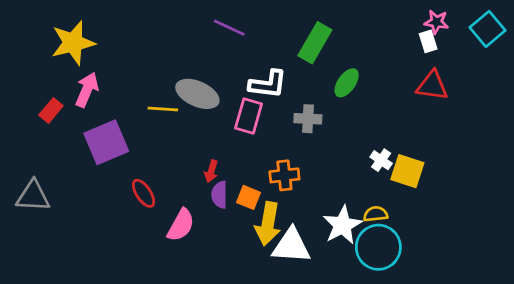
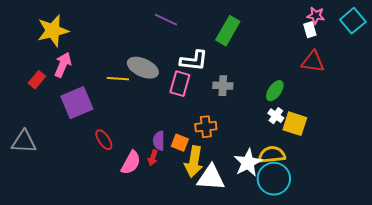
green ellipse: (347, 83) -> (275, 91), moved
red arrow: (211, 171) -> (153, 158), moved
yellow semicircle: (376, 214) -> (272, 155), size x1.5

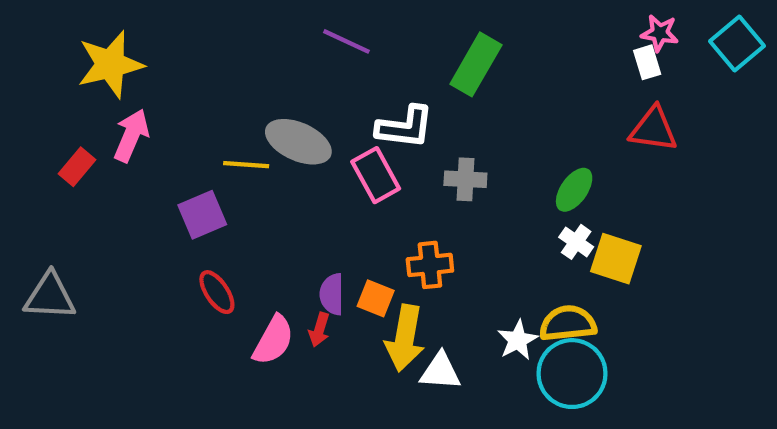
pink rectangle: (180, 84) -> (376, 175), turned -45
purple square: (77, 103) -> (202, 215), moved, size x0.7
white star: (248, 163) -> (518, 340), size x0.7
white triangle: (211, 178) -> (440, 371), size x0.7

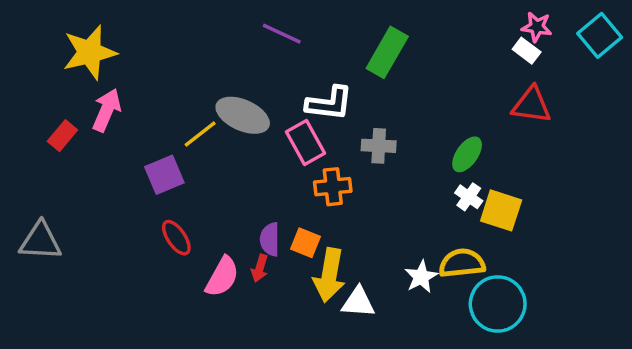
white rectangle: (647, 62) -> (527, 51), turned -36
yellow line: (246, 165) -> (200, 134), turned -42
orange cross: (430, 265) -> (333, 187), moved
cyan circle: (572, 374) -> (498, 304), moved

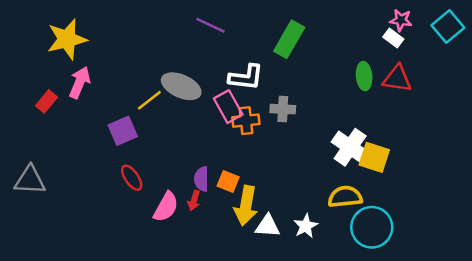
green ellipse: (467, 154) -> (364, 76), moved, turned -40
orange cross: (333, 187) -> (246, 121), moved
white cross: (469, 197) -> (350, 147), size x1.8
white star: (421, 277) -> (306, 226), moved

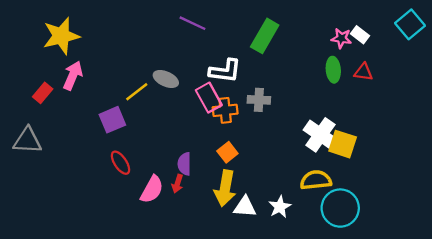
pink star: (401, 20) -> (341, 38), moved
red triangle: (397, 79) -> (363, 72), size x0.7
gray ellipse: (181, 86) -> (166, 79), size x0.7
gray triangle: (30, 180) -> (27, 141), moved
orange square: (228, 181) -> (227, 152), moved, turned 30

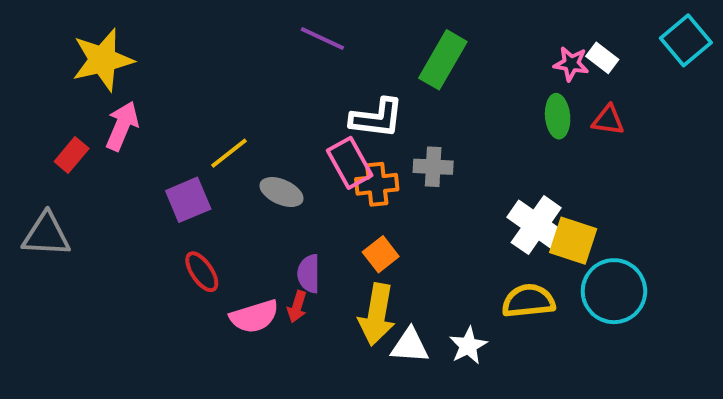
gray ellipse: (166, 79) -> (282, 192), moved
pink semicircle: (152, 189) -> (254, 316), turned 44
cyan circle: (340, 208) -> (614, 291), moved

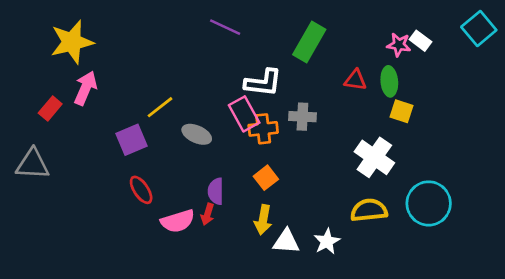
red triangle: (608, 120) -> (355, 80), moved
yellow square: (573, 241) -> (402, 111), moved, size x0.7
yellow arrow: (377, 314) -> (263, 220), size x0.7

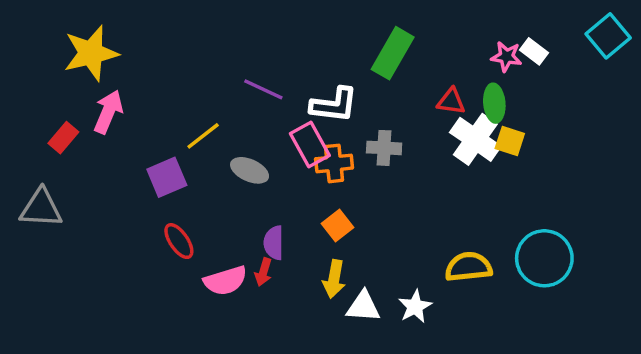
purple line: (225, 27) -> (263, 89), moved
white cross: (374, 157) -> (475, 139), moved

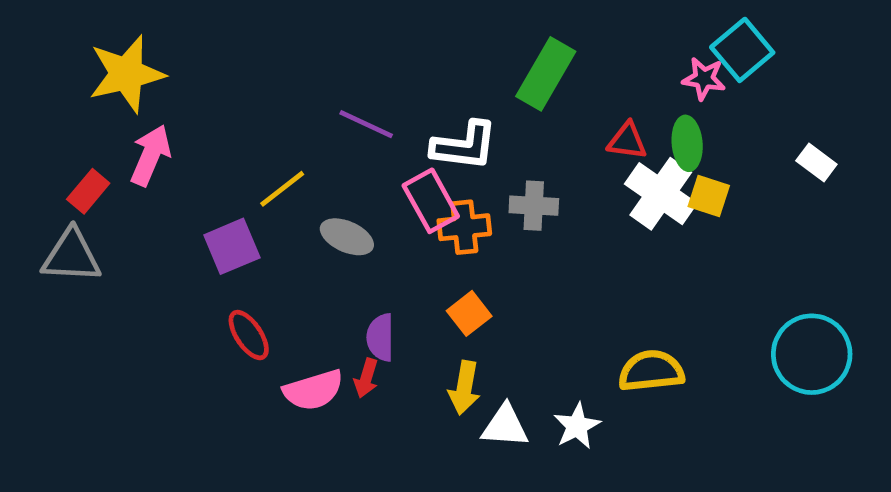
cyan square: (608, 36) -> (742, 50), moved
white rectangle: (534, 51) -> (816, 163), moved
gray triangle: (41, 208) -> (71, 256), moved
cyan circle: (544, 258) -> (812, 354), moved

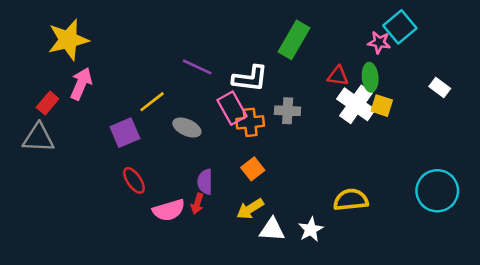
yellow arrow: (464, 388) -> (250, 209), turned 48

